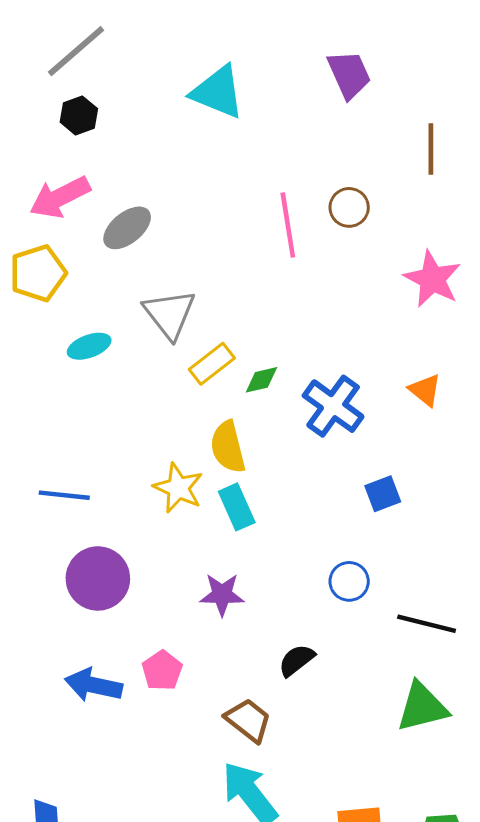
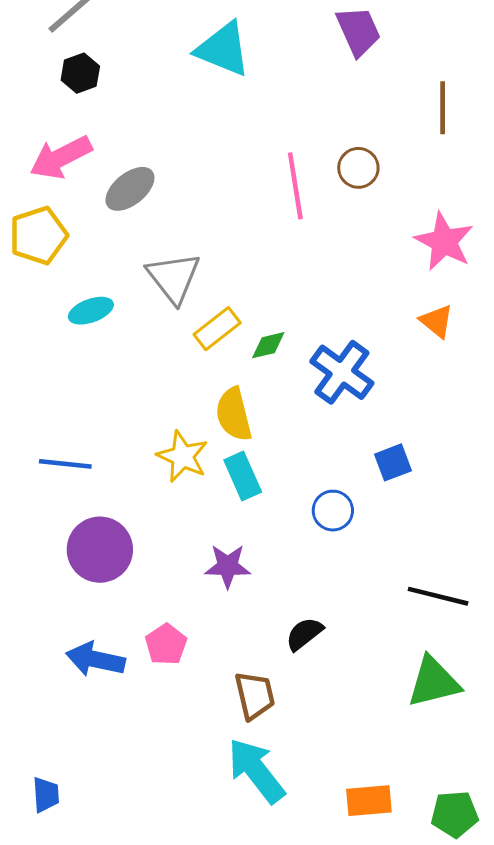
orange triangle: (425, 390) -> (437, 321), moved
blue circle: (349, 581) -> (333, 511), moved
brown trapezoid: (248, 720) -> (255, 695), turned 39

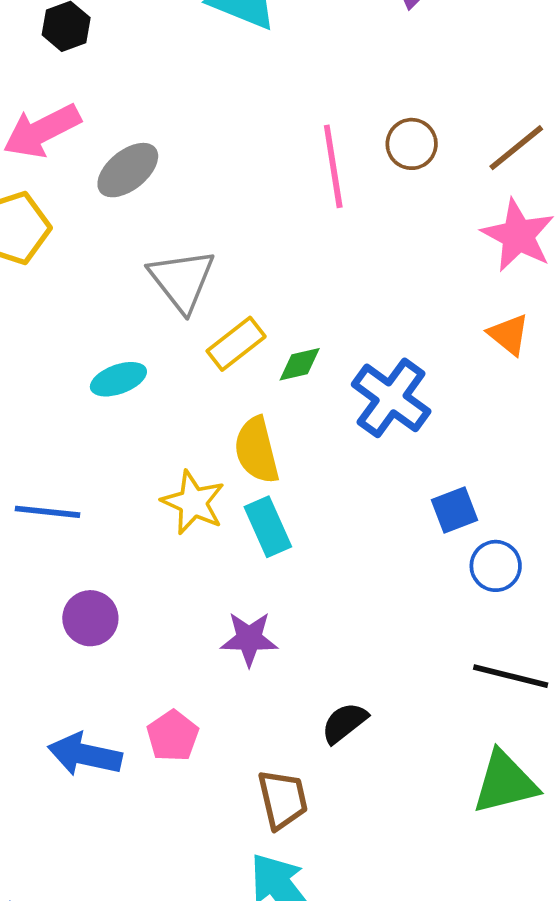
brown line: (443, 108) -> (516, 148), moved, turned 51
cyan ellipse: (91, 311) -> (118, 379), moved
blue circle: (333, 511) -> (496, 566), moved
purple circle: (100, 550) -> (90, 618), size x0.7

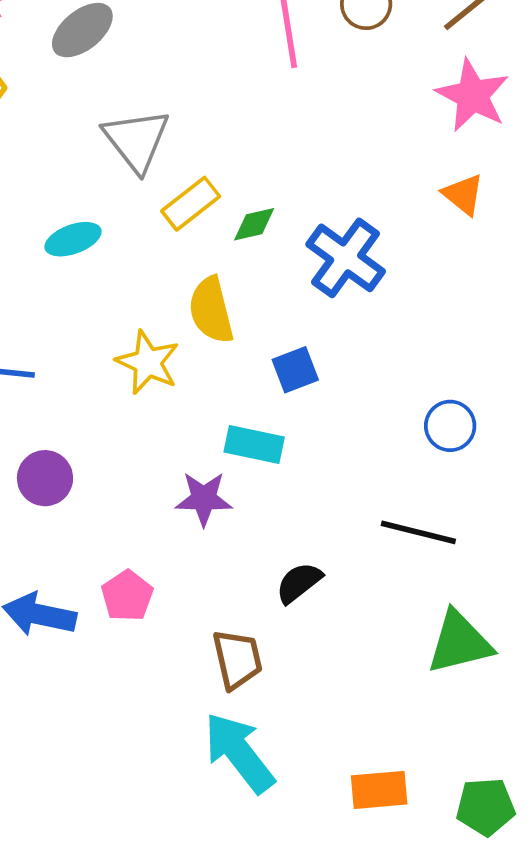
blue square: (455, 510) -> (295, 370), moved
cyan rectangle: (268, 527) -> (254, 445), moved, turned -54
black line: (511, 676) -> (418, 532), moved

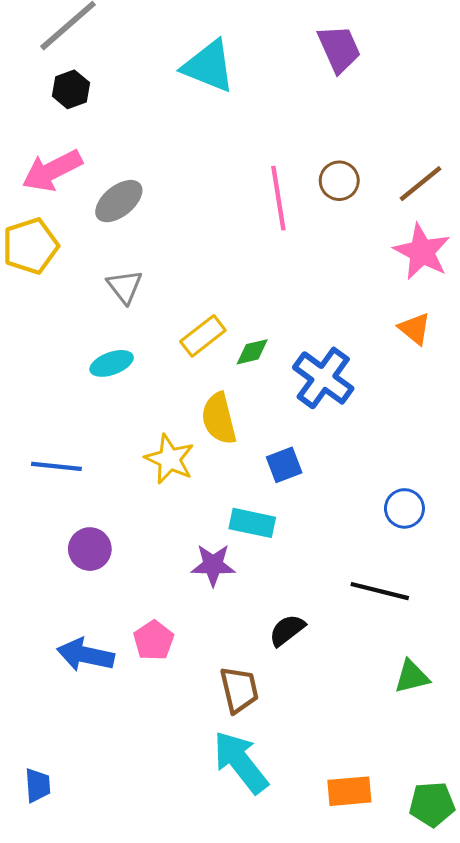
gray triangle: (136, 140) -> (125, 287), moved, size x0.7
green triangle: (459, 642) -> (412, 677), size x0.7

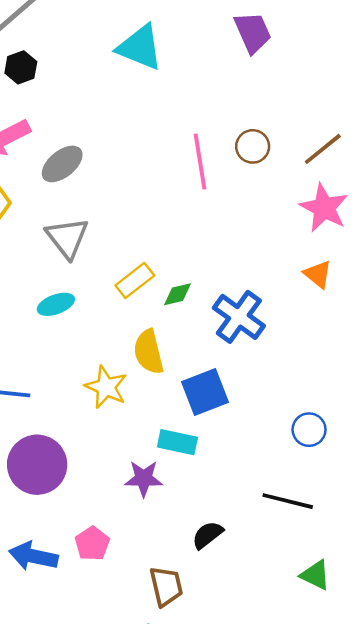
gray triangle: (125, 287) -> (67, 238), size x1.4
blue square: (284, 465) -> (205, 392), size x1.5
purple circle: (90, 549) -> (37, 465), size x1.6
green triangle: (412, 677) -> (315, 575), turned 40

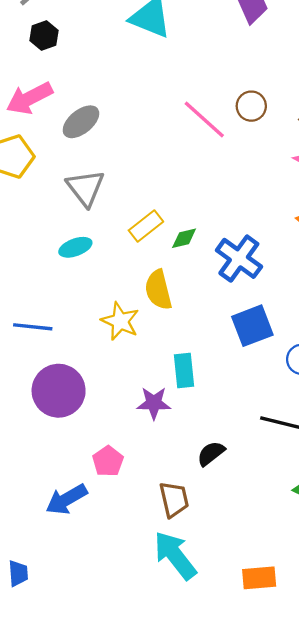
pink line: (200, 161) -> (204, 120), turned -39
blue square: (205, 392) -> (252, 326), moved
cyan rectangle: (177, 442) -> (184, 371), turned 72
blue arrow: (33, 556) -> (66, 499), moved, turned -42

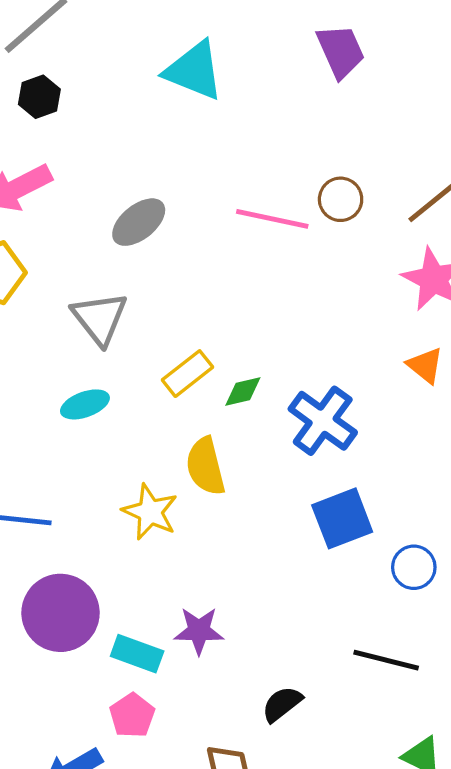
pink line: (204, 120) -> (272, 219), turned -30
gray ellipse: (81, 122) -> (139, 222), moved
cyan rectangle: (184, 371) -> (137, 654), moved, turned -64

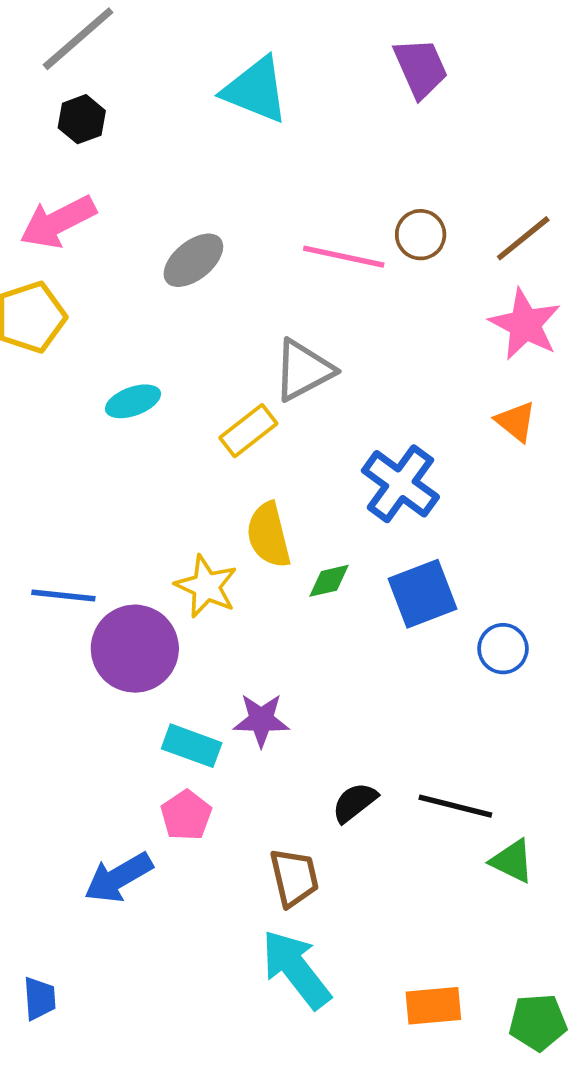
gray triangle: (100, 318) -> (303, 370), moved, turned 40
green diamond: (243, 391) -> (329, 581), moved
cyan ellipse: (85, 404) -> (133, 401), moved
purple circle: (61, 613) -> (135, 649), moved
black line: (386, 660) -> (455, 806), moved

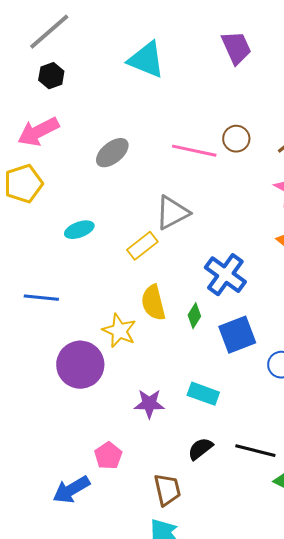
green diamond: (329, 581) -> (194, 316), moved, turned -45
blue line: (63, 595) -> (41, 298), moved
cyan rectangle: (192, 746) -> (203, 394), moved

